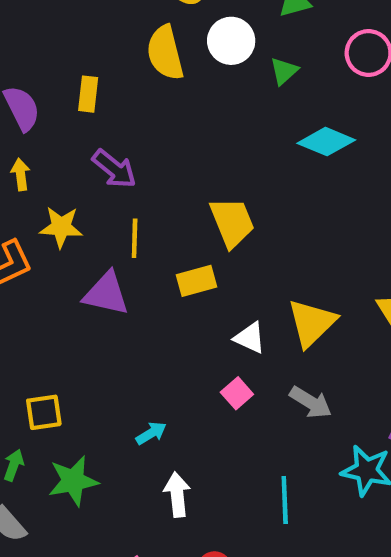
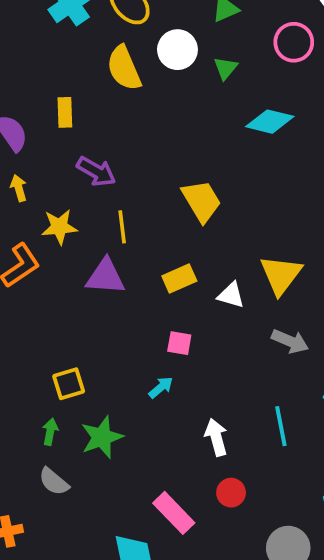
yellow rectangle: (197, 281) -> (179, 279), moved
pink square: (237, 393) -> (179, 343), moved, turned -30
white arrow: (177, 495) -> (216, 437), moved

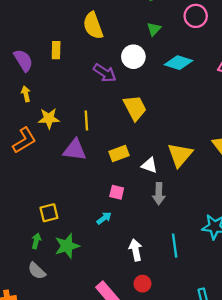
white circle: (177, 50) -> (133, 57), moved
purple arrow: (96, 171) -> (105, 73), moved
gray arrow: (290, 341) -> (159, 194), moved, turned 65

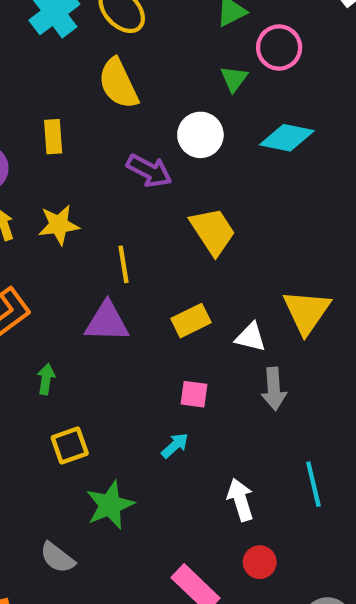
pink circle: (196, 16) -> (279, 48), moved
yellow star: (49, 118) -> (59, 225), moved
green arrow: (36, 241) -> (46, 379), moved

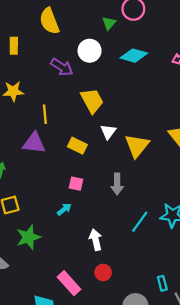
yellow rectangle: (191, 321) -> (77, 146), turned 48
white triangle: (251, 337) -> (108, 132), moved, turned 49
cyan line: (313, 484) -> (140, 222), moved, turned 45

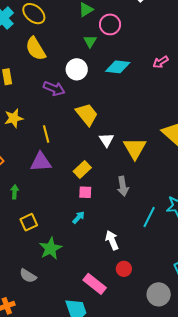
yellow rectangle: (77, 146) -> (82, 170), moved, turned -60

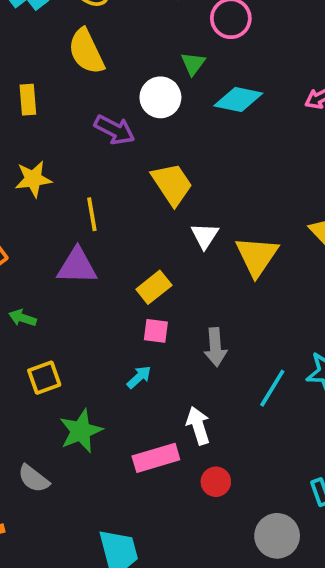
green triangle: (90, 41) -> (193, 64), moved
gray arrow: (123, 186) -> (215, 347), moved
green arrow: (15, 192) -> (23, 318), turned -80
pink rectangle: (95, 284) -> (156, 458), moved, turned -60

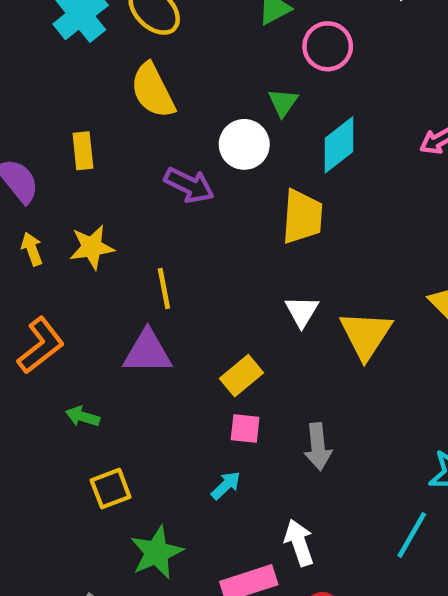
cyan diamond: (238, 100) -> (339, 145), turned -48
yellow trapezoid: (172, 184) -> (302, 217), moved, turned 39
cyan line: (272, 388) -> (412, 535), moved

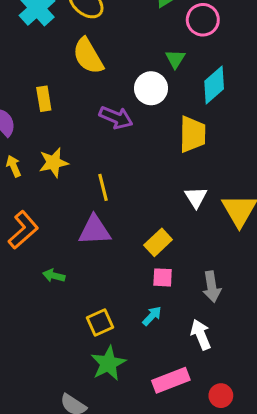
yellow square: (111, 489) -> (100, 323), moved
white arrow: (299, 543) -> (201, 335), moved

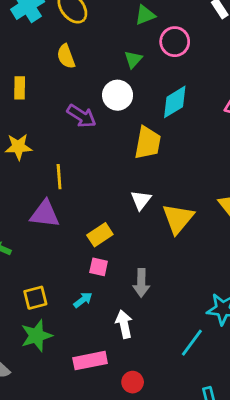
yellow semicircle: (88, 56) -> (66, 56), size x0.7
green triangle: (175, 59) -> (133, 59), moved

